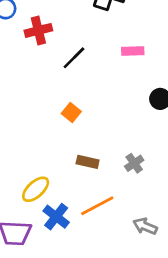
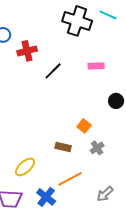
orange square: (71, 113) -> (84, 126), moved
blue cross: (56, 217) -> (46, 197), moved
gray arrow: (145, 226) -> (105, 194), turned -66

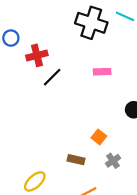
pink rectangle: (96, 66) -> (102, 72), moved
black line: (53, 71) -> (52, 77), moved

